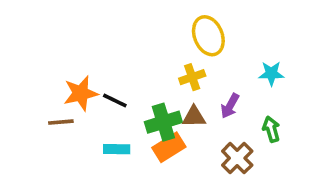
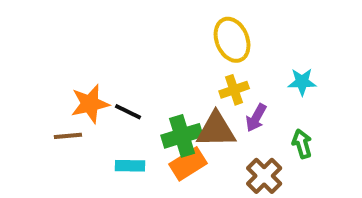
yellow cross: (192, 77) -> (234, 90), moved
brown triangle: (194, 117) -> (216, 130), size x1.5

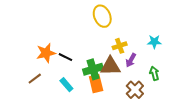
yellow ellipse: (232, 40) -> (102, 16), moved
brown line: (68, 136) -> (35, 79), moved, turned -32
orange rectangle: (188, 164) -> (96, 84), turned -72
cyan rectangle: (130, 166) -> (66, 85), turned 48

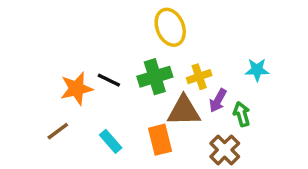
black line: (65, 57) -> (109, 80), moved
green cross: (93, 69) -> (155, 77), moved
green arrow: (154, 73) -> (242, 114), moved

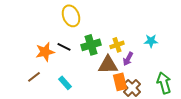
yellow ellipse: (170, 27) -> (71, 16), moved
green arrow: (242, 114) -> (164, 83), moved, size x1.5
orange rectangle: (160, 140) -> (120, 82), moved

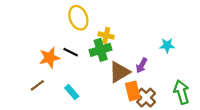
yellow cross: (117, 45) -> (106, 35), moved, turned 32
brown triangle: (108, 65) -> (119, 72), turned -30

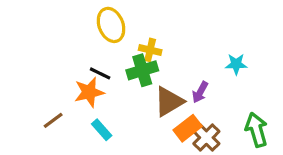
orange star: (50, 58) -> (89, 92), moved
orange rectangle: (133, 91) -> (188, 128), turned 66

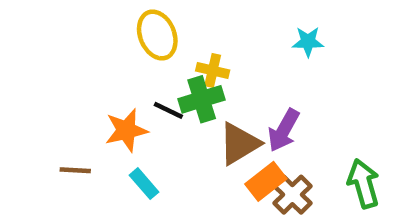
cyan star: (236, 64) -> (308, 42), moved
black line: (100, 73) -> (168, 110), moved
purple arrow: (200, 92) -> (284, 130), size x1.4
brown line: (53, 120) -> (75, 170), turned 40

